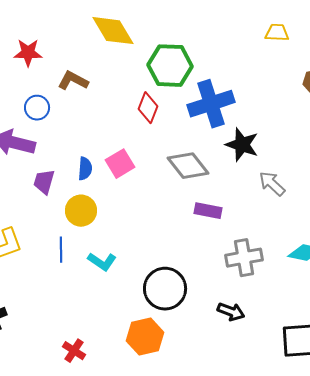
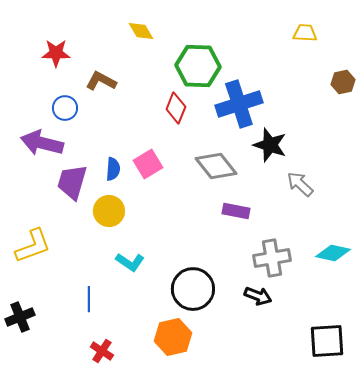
yellow diamond: (113, 31) -> (141, 31), size x0.6
purple trapezoid: (44, 182) -> (72, 182), size x1.4
blue line: (61, 250) -> (89, 299), moved
black arrow: (231, 312) -> (258, 296), moved

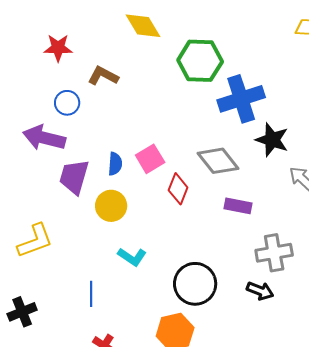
yellow diamond: (141, 31) -> (143, 26), size x1.4
red diamond: (176, 108) -> (178, 189), moved

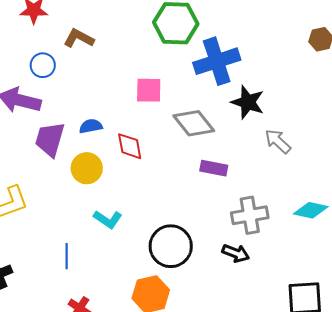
pink square: (150, 159) -> (149, 90), moved, turned 32
blue semicircle: (115, 164) -> (91, 126), turned -105
red diamond: (178, 189) -> (130, 146), moved, turned -32

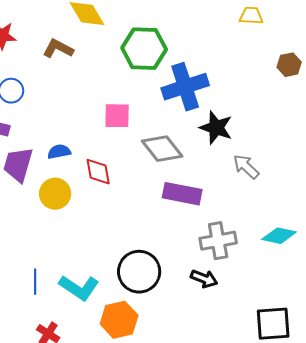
brown L-shape: (79, 38) -> (58, 49), moved
purple rectangle: (214, 168) -> (182, 194), size x1.4
cyan L-shape: (108, 219) -> (79, 288), moved, size x1.4

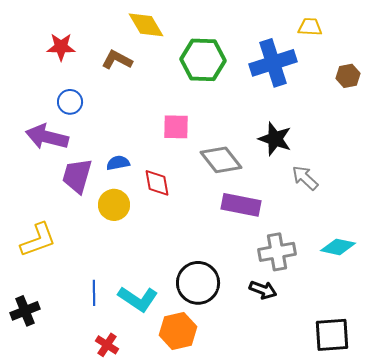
blue cross: (185, 87) -> (273, 63), moved

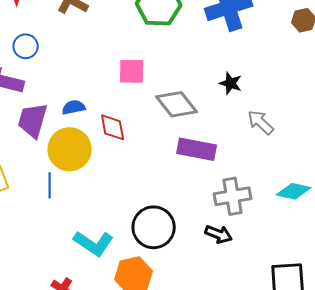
black star: (275, 139) -> (231, 83), size x0.7
yellow circle: (114, 205) -> (70, 149), size x1.4
blue line: (94, 293) -> (50, 185), moved

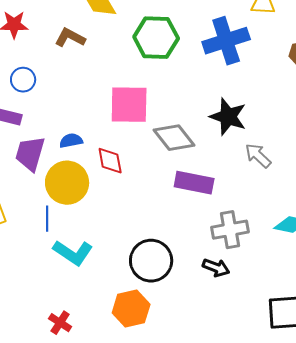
pink square: (132, 71) -> (129, 105), size x1.5
black star: (231, 83) -> (228, 117), size x1.6
cyan L-shape: (94, 243) -> (73, 253), moved

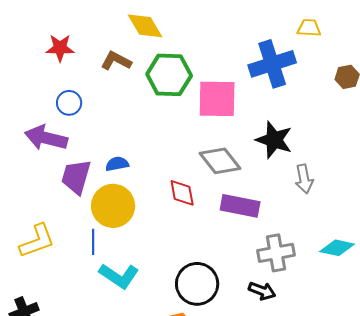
green hexagon: (156, 38) -> (169, 75), moved
pink square: (129, 105) -> (217, 99), moved
gray arrow: (258, 156) -> (304, 179), turned -144
red diamond: (110, 161) -> (182, 193), moved

